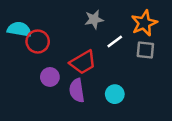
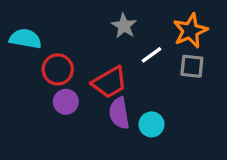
gray star: (94, 19) -> (124, 26), turned -30
red circle: (38, 41) -> (58, 69), moved
purple semicircle: (77, 90) -> (119, 113), moved

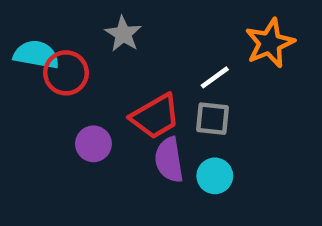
gray star: (124, 26) -> (123, 34), moved
gray square: (192, 66) -> (213, 119), moved
red circle: (58, 69) -> (66, 73), moved

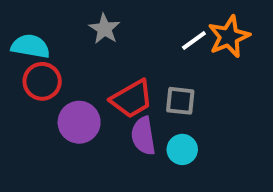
red circle: (66, 73) -> (42, 81), moved
white line: (215, 77) -> (194, 40), moved
purple circle: (93, 144) -> (79, 122), size x1.4

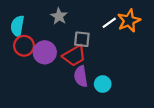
cyan semicircle: (30, 46) -> (17, 26), turned -90
gray square: (180, 101) -> (82, 39), moved
purple circle: (79, 122) -> (45, 52), moved

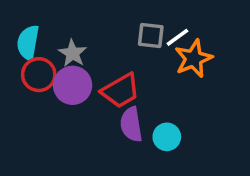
gray star: (59, 16) -> (73, 53), moved
orange star: (129, 21) -> (193, 59), moved
gray square: (82, 39) -> (151, 35), moved

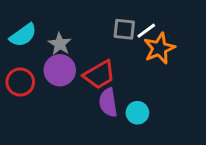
cyan semicircle: (28, 43) -> (23, 35), turned -136
red circle: (39, 75) -> (20, 82), moved

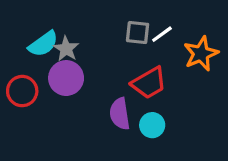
cyan semicircle: (23, 35) -> (43, 44), moved
orange star: (159, 48) -> (201, 54), moved
red trapezoid: (99, 75) -> (149, 83), moved

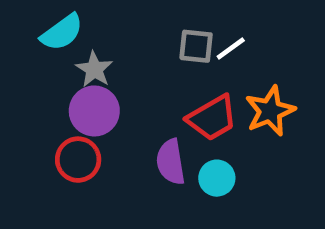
cyan semicircle: (43, 44) -> (62, 32), moved
orange star: (201, 54) -> (270, 111), moved
red circle: (22, 91) -> (78, 160), moved

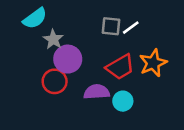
purple circle: (94, 111) -> (68, 59), moved
red circle: (78, 160) -> (55, 81), moved
purple semicircle: (171, 162) -> (97, 92), turned 95

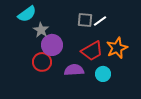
cyan circle: (123, 101) -> (103, 74), moved

